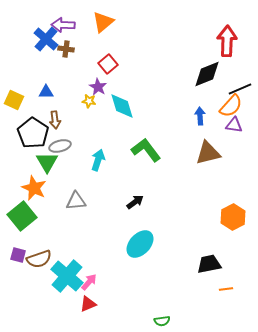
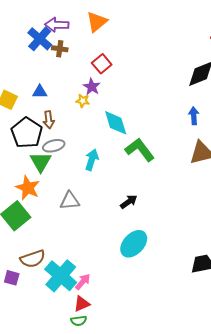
cyan diamond: (122, 106) -> (116, 123), moved
purple square: (18, 255) -> (12, 278), moved
green semicircle: (162, 321) -> (79, 321), moved

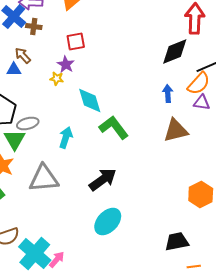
red square: (102, 64) -> (76, 42), turned 30
brown arrow: (49, 120) -> (23, 56), moved, turned 144
gray triangle: (70, 201) -> (44, 178), size x1.5
black arrow: (129, 202) -> (103, 180), size x1.6

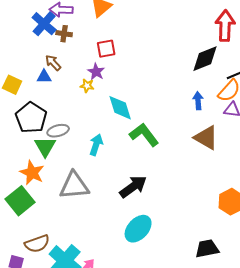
brown triangle: (176, 130) -> (206, 138), turned 44

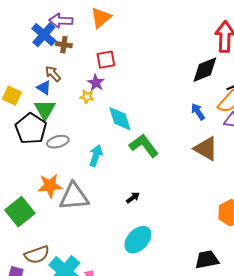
blue triangle: (44, 77) -> (44, 88), turned 35
blue arrow: (198, 101) -> (198, 112), turned -30
green triangle: (45, 147) -> (45, 110), moved
orange star: (32, 173) -> (50, 186), moved, turned -30
black arrow: (133, 187) -> (133, 198), size x0.5

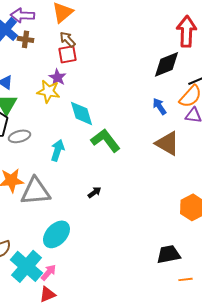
brown arrow: (53, 74) -> (67, 39), moved
yellow star: (87, 97) -> (48, 91), size x1.6
cyan ellipse: (138, 240) -> (56, 234), moved

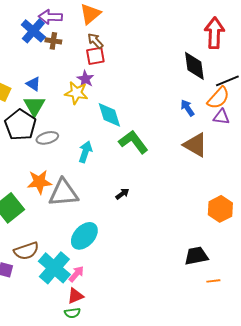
black diamond: (166, 64) -> (194, 66), turned -76

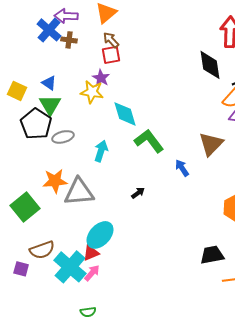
blue arrow: (187, 108) -> (182, 168), moved
brown triangle: (195, 145) -> (211, 144), turned 44
red triangle: (75, 296) -> (91, 253), moved

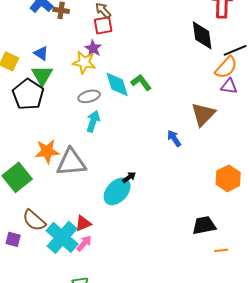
gray ellipse: (63, 137) -> (89, 96), moved
green L-shape: (149, 141) -> (141, 82), moved, size x0.7
black arrow: (138, 193) -> (129, 177), moved
cyan ellipse: (100, 235) -> (117, 191), moved
brown semicircle: (42, 250) -> (34, 220), turned 60

